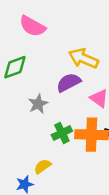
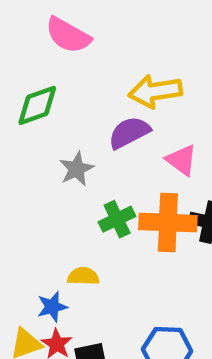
yellow arrow: (83, 58) -> (155, 91), turned -32
yellow semicircle: (43, 166) -> (83, 276), turned 36

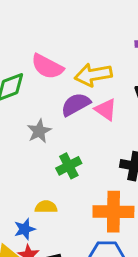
pink semicircle: (68, 35) -> (47, 66), moved
pink triangle: (182, 160) -> (106, 109), moved
orange cross: (168, 223) -> (113, 212), moved

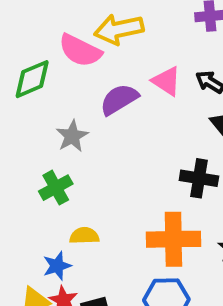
yellow arrow: (93, 75) -> (119, 29), moved
pink triangle: (106, 109) -> (166, 81), moved
green cross: (69, 166) -> (56, 188), moved

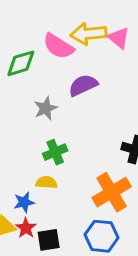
pink triangle: (166, 81) -> (119, 38), moved
green cross: (56, 188) -> (55, 152), moved
orange cross: (173, 239) -> (112, 192), turned -36

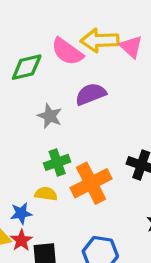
gray star: (46, 108) -> (50, 116), turned -30
orange cross: (112, 192) -> (91, 183), moved

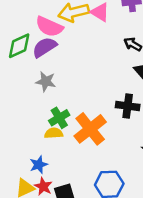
purple semicircle: (91, 94) -> (44, 47), moved
yellow semicircle: (46, 194) -> (54, 133), moved

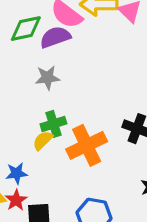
gray star: (46, 81) -> (47, 78), turned -30
yellow semicircle: (54, 133) -> (43, 140), turned -54

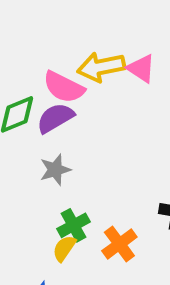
orange cross: (87, 145) -> (119, 244), size x0.7

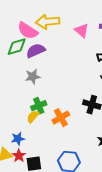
yellow arrow: (101, 67) -> (48, 22), moved
pink semicircle: (64, 87) -> (28, 31), moved

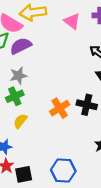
green cross: (39, 106) -> (15, 96), moved
orange cross: (61, 118) -> (60, 108), moved

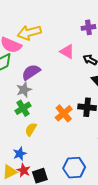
pink triangle: (72, 21) -> (67, 52), moved
purple semicircle: (21, 46) -> (31, 72), moved

